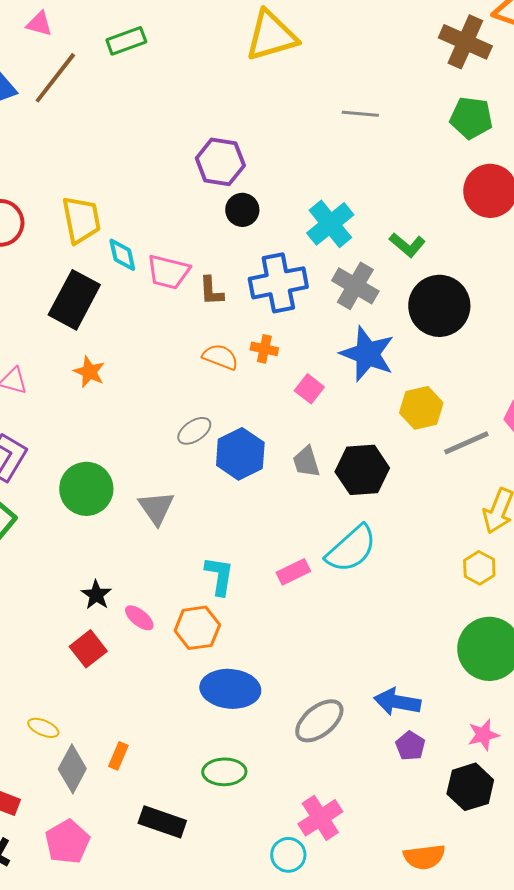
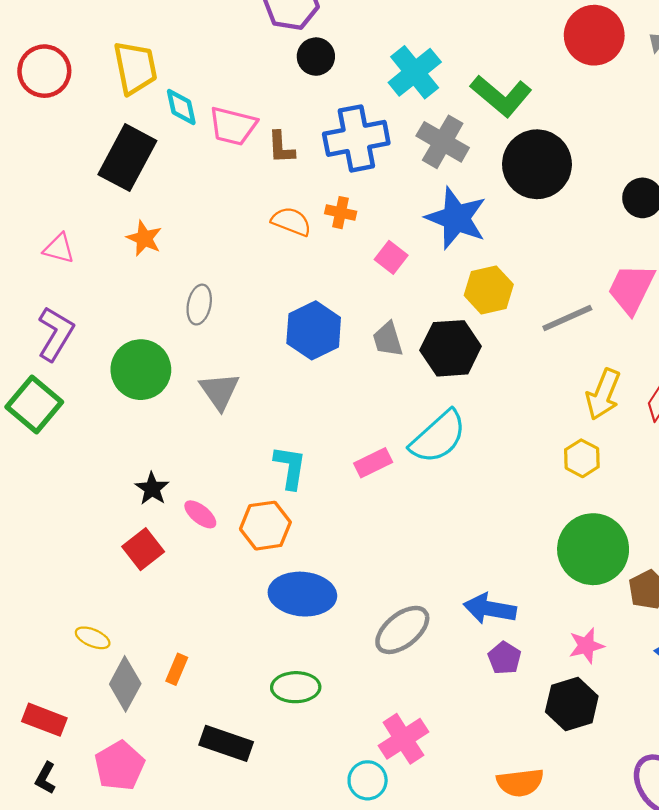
green L-shape: (407, 245) -> (501, 96), size x1.5
yellow hexagon: (421, 408) -> (489, 290), moved
gray ellipse: (194, 431) -> (199, 305), moved, turned -44

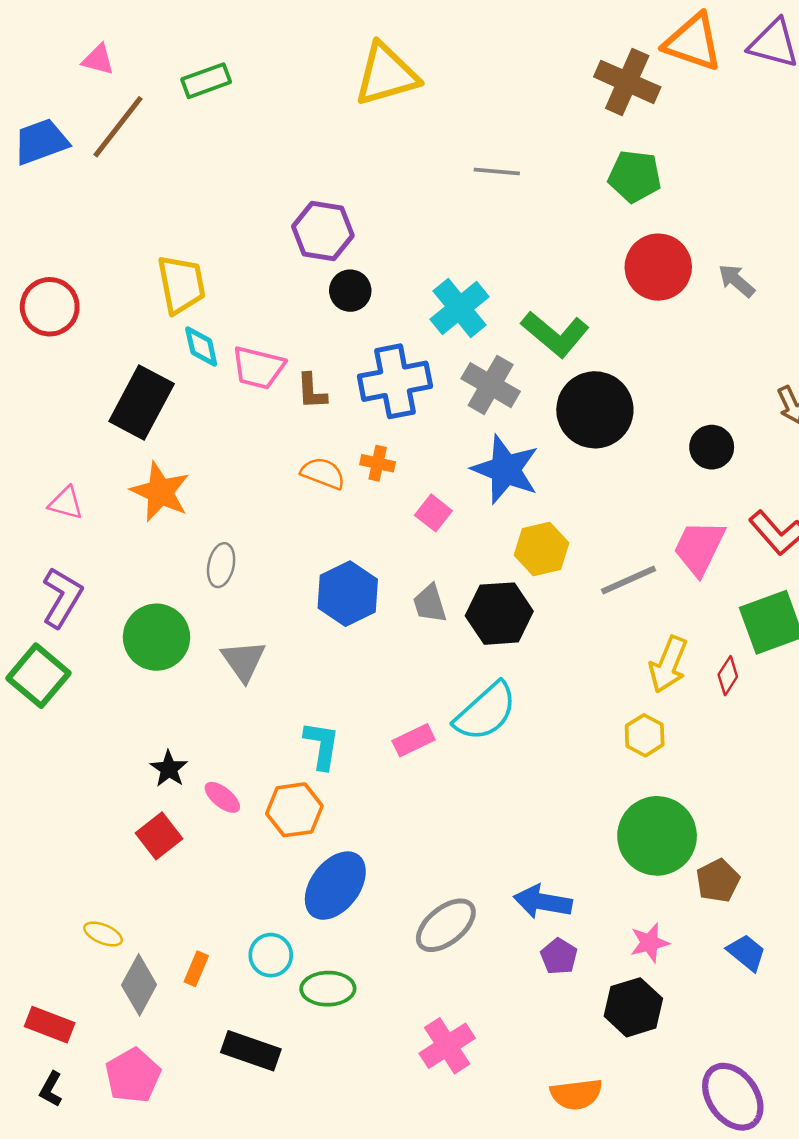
yellow trapezoid: (135, 68) -> (181, 284), moved
orange star: (144, 238) -> (160, 492), size x1.5
blue ellipse: (302, 594) -> (335, 886), turned -58
cyan circle: (368, 780) -> (271, 955), moved

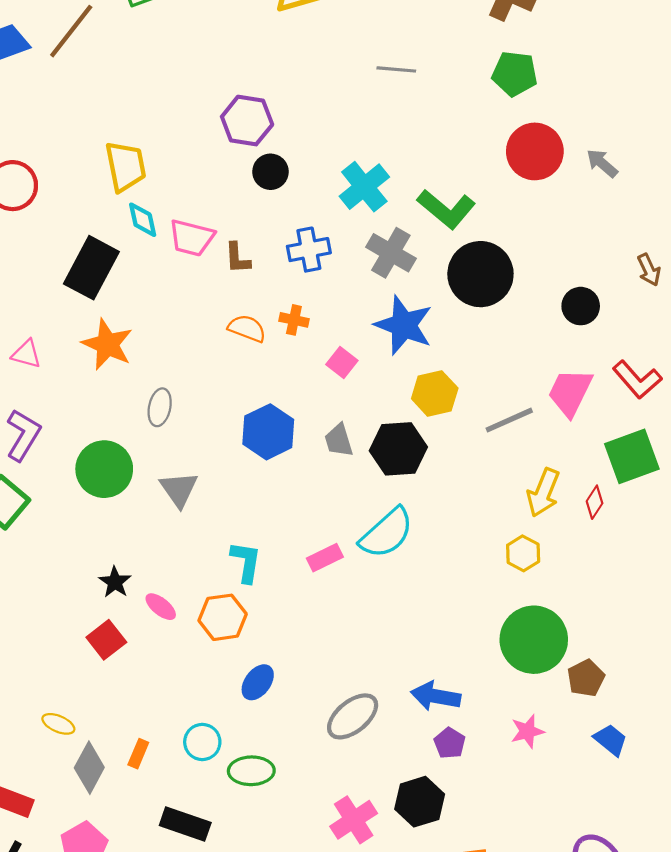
blue cross: (395, 381) -> (309, 250), size x0.7
blue ellipse: (335, 886) -> (258, 682), size x0.6
black hexagon: (633, 1007) -> (420, 802), moved

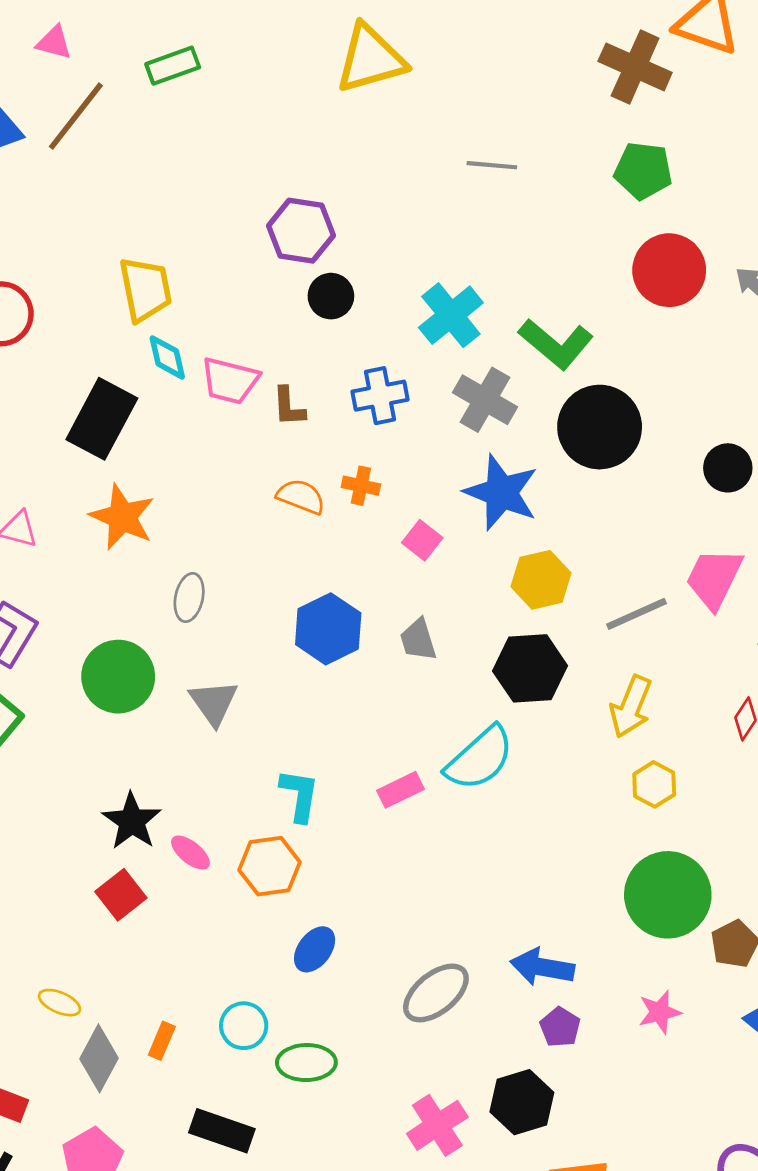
black hexagon: (398, 449) -> (530, 668), moved
yellow arrow: (543, 493) -> (631, 707), moved
black star: (115, 582) -> (132, 821), size x1.4

